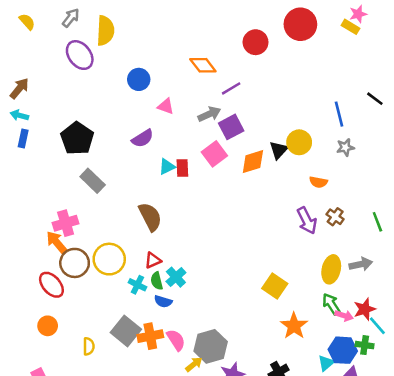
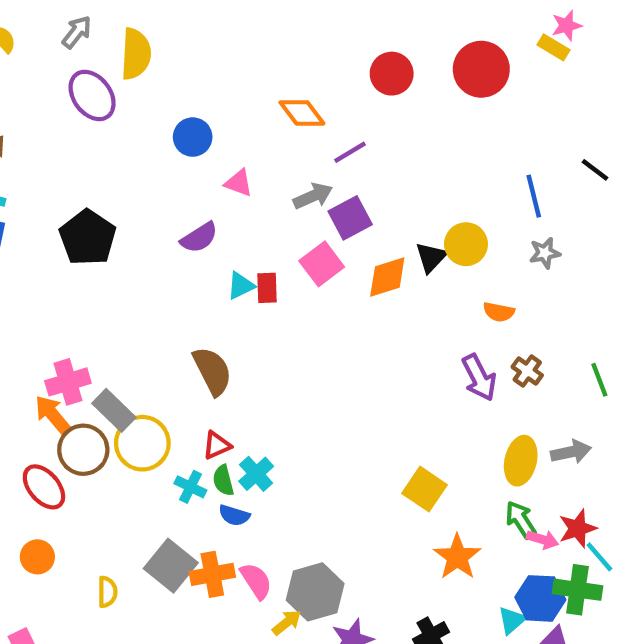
red circle: (300, 24) -> (481, 69), moved
gray rectangle: (93, 181) -> (114, 410), moved
green cross: (365, 345) -> (578, 590), size x1.5

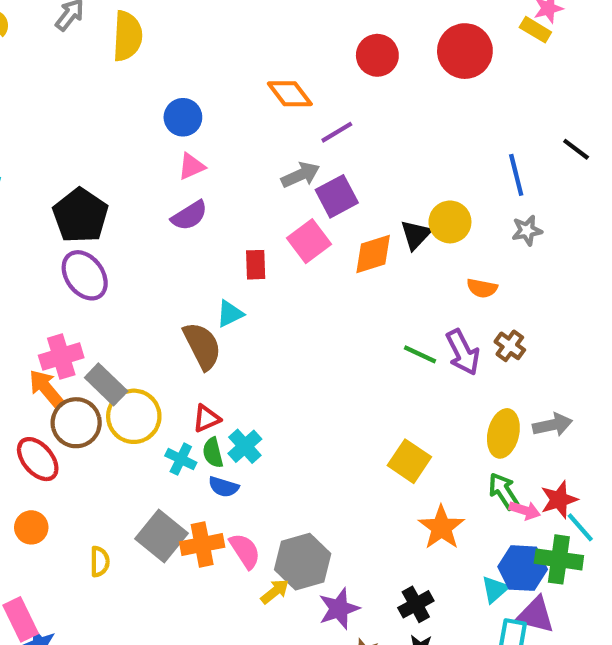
purple ellipse: (92, 95) -> (85, 275), moved
pink triangle: (239, 183) -> (191, 166), moved, turned -44
cyan triangle: (241, 286) -> (230, 314), moved
green line: (599, 380) -> (420, 354), moved, turned -44

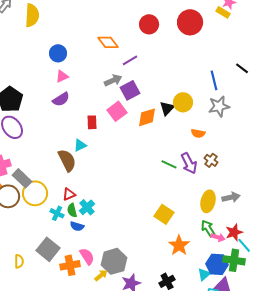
gray star: (527, 230) -> (219, 106), size x1.5
orange cross: (202, 545) -> (70, 265), moved

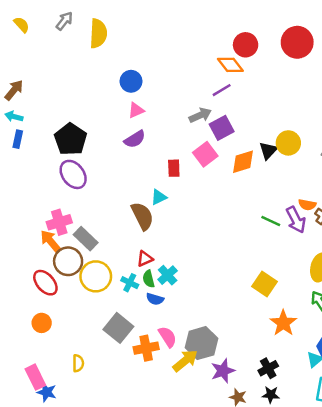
orange diamond: (108, 42) -> (230, 65), moved
orange semicircle: (198, 133) -> (307, 205), moved
yellow circle: (35, 193) -> (96, 276), moved
yellow semicircle: (19, 261) -> (78, 363), moved
yellow arrow: (101, 275) -> (185, 361), size x1.5

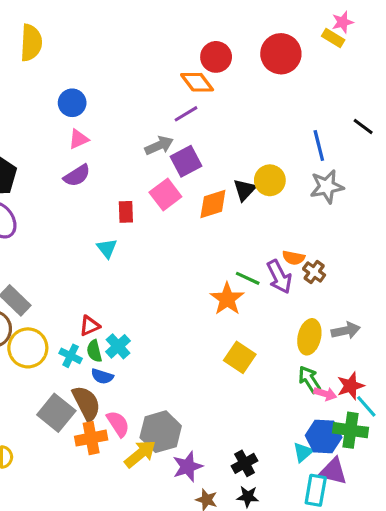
cyan triangle: (159, 197) -> (107, 248), turned -42
brown semicircle: (142, 216) -> (86, 403), moved
orange star: (283, 323) -> (227, 299), moved

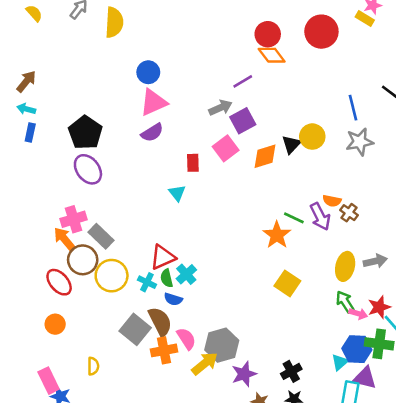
orange diamond: (197, 82) -> (272, 55), moved
pink triangle: (78, 139) -> (154, 102), size x1.6
red triangle: (90, 326) -> (163, 257), size x1.5

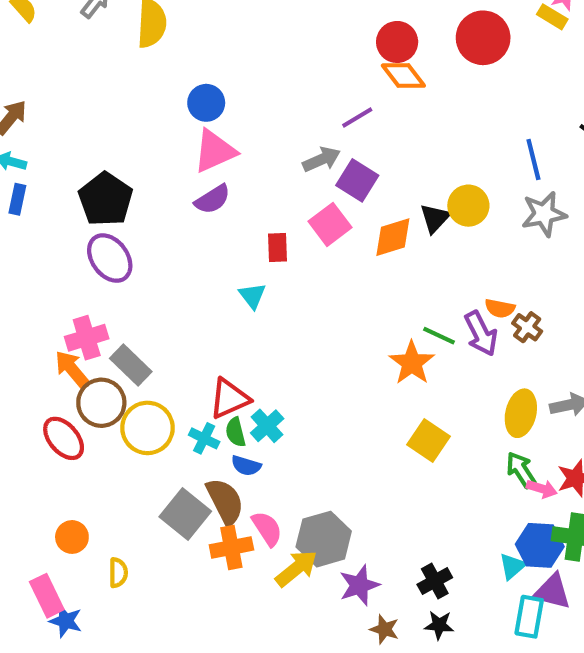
purple square: (243, 121) -> (357, 180), turned -30
orange circle: (55, 324) -> (72, 537), moved

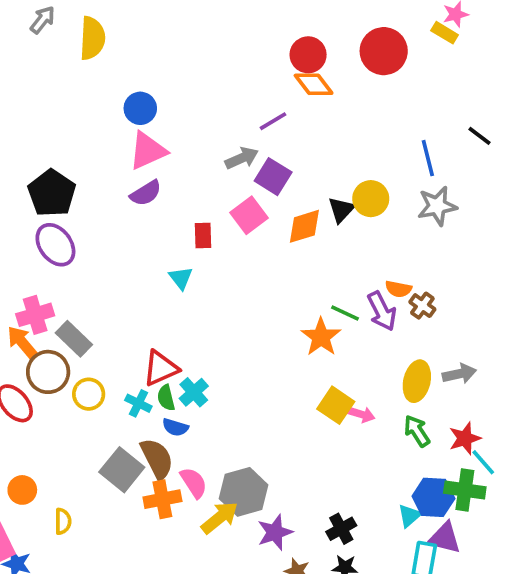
yellow circle: (147, 428) -> (89, 394), size x0.7
pink arrow: (542, 489) -> (362, 414), moved

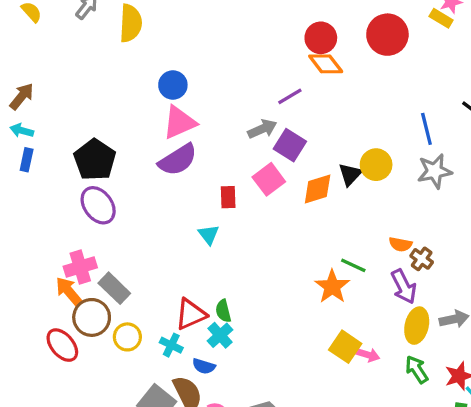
purple semicircle: (146, 193) -> (178, 160), size x1.4
purple arrow: (382, 311) -> (404, 287), moved
green semicircle: (166, 398) -> (223, 311), moved

